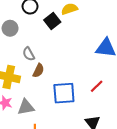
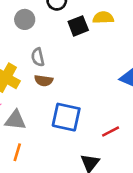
brown semicircle: (38, 71) -> (44, 81), turned 56
red line: (97, 86) -> (111, 131), moved

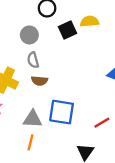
gray circle: (25, 19) -> (29, 35), moved
gray triangle: (15, 120) -> (33, 119), moved
orange line: (17, 152) -> (31, 142), moved

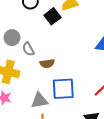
gray circle: (29, 35) -> (12, 38), moved
brown semicircle: (40, 81) -> (47, 63), moved

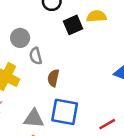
brown semicircle: (47, 63) -> (53, 78), turned 96

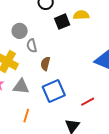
blue square: (65, 112) -> (54, 91), turned -35
gray triangle: (34, 119) -> (21, 87), moved

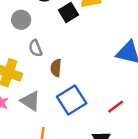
gray circle: (20, 31) -> (21, 20), moved
gray triangle: (21, 87) -> (30, 101), turned 36

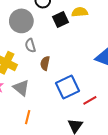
gray circle: (21, 20) -> (21, 21), size x1.5
blue square: (72, 100) -> (67, 87), moved

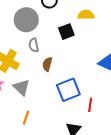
black square: (61, 20) -> (66, 32), moved
red line: (90, 100) -> (90, 105), turned -56

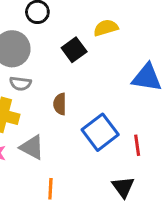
yellow semicircle: (86, 15) -> (106, 28), moved
gray semicircle: (34, 45) -> (20, 84), moved, turned -56

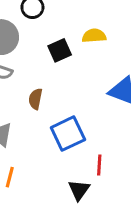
red line: (137, 145) -> (99, 165), moved

